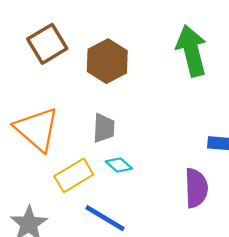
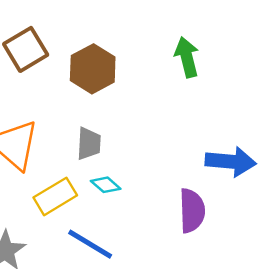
green arrow: (192, 51) -> (187, 57), size x0.7

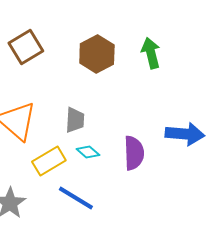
brown hexagon: (93, 69) -> (97, 54), moved
purple semicircle: (192, 211) -> (134, 153), moved

